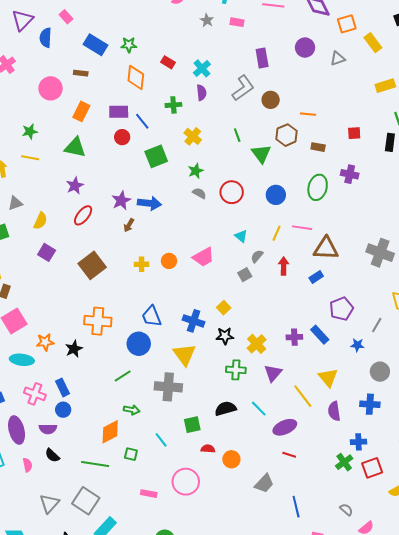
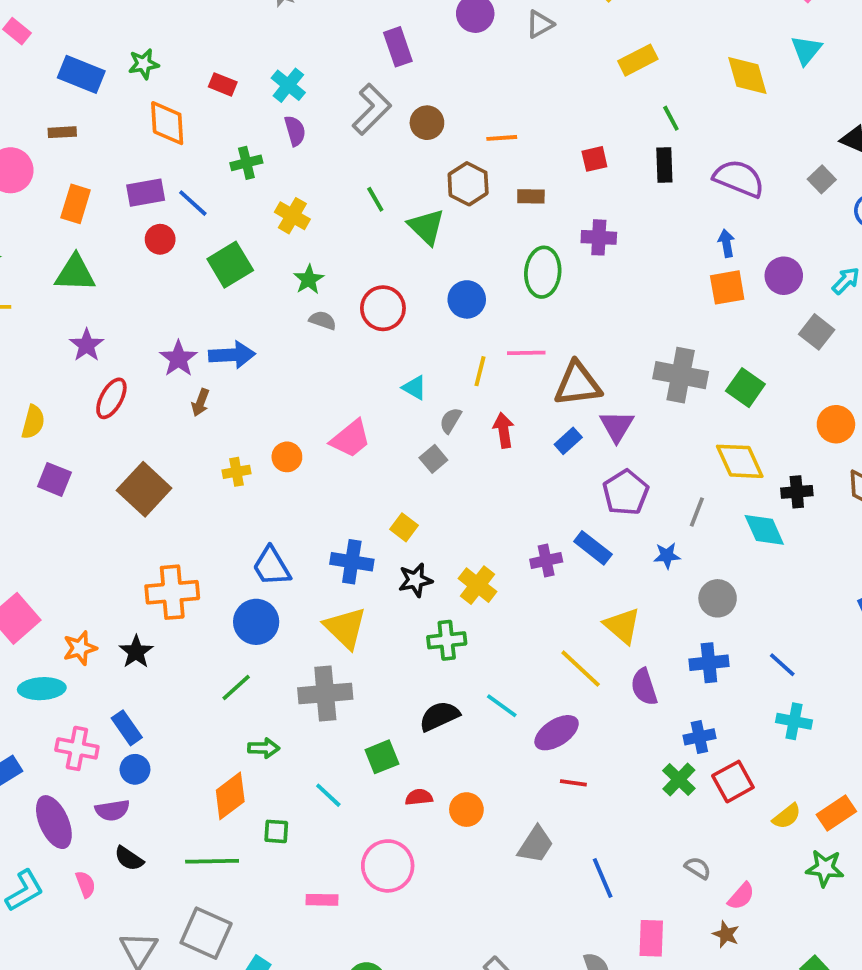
purple triangle: (273, 373) -> (617, 426), moved

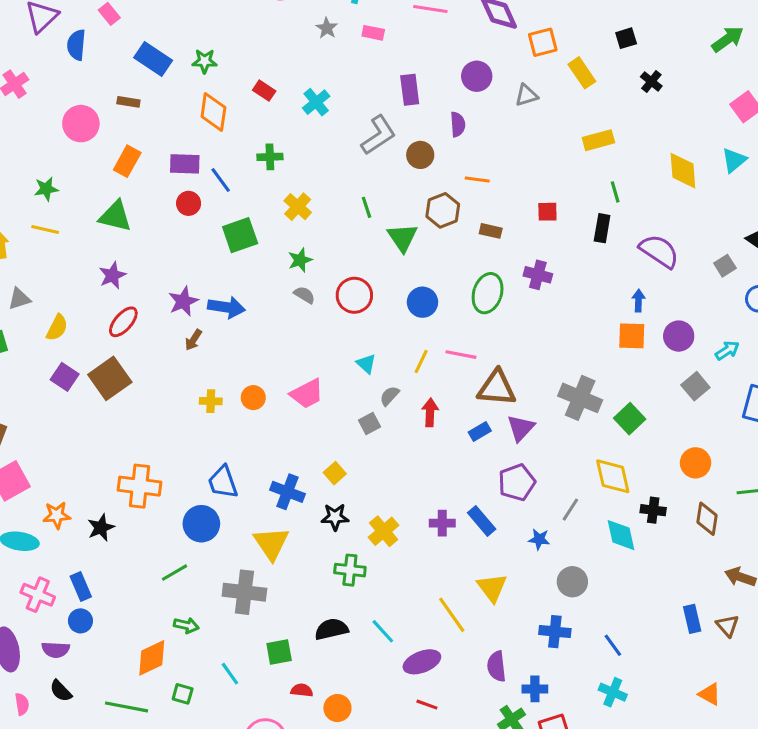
purple semicircle: (295, 131) -> (458, 124), moved
brown square: (144, 489) -> (110, 378), moved
purple semicircle: (644, 687) -> (497, 666), moved

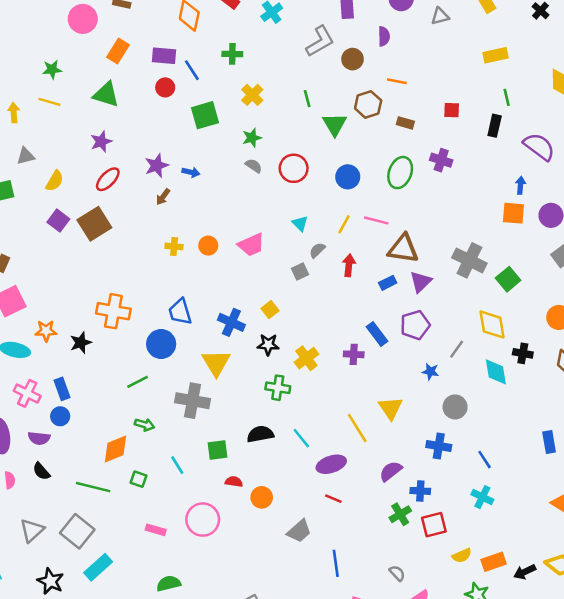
blue arrow: (226, 307) -> (191, 172), size x0.6
blue rectangle: (482, 521) -> (377, 334), moved
purple semicircle: (497, 666) -> (391, 471), turned 55

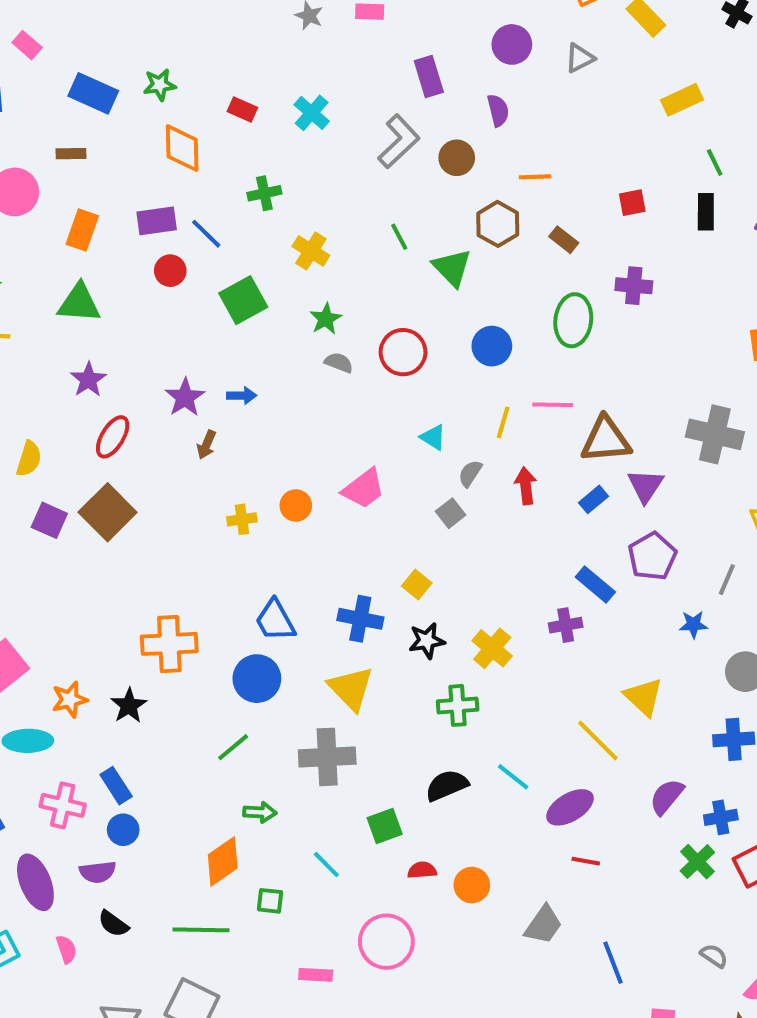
brown rectangle: (405, 123) -> (564, 240), turned 35

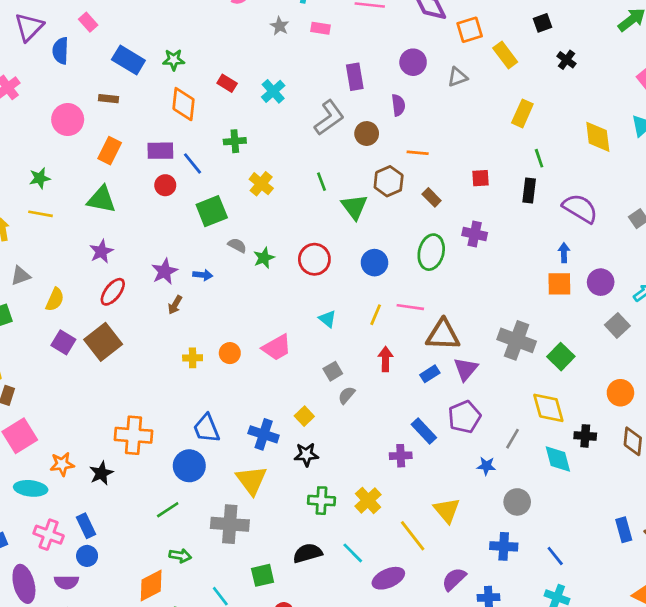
yellow rectangle: (682, 100) -> (522, 113), turned -48
green star: (326, 319) -> (264, 258), moved
gray semicircle: (339, 363) -> (237, 245), moved
gray semicircle: (470, 473) -> (347, 395), moved
yellow cross: (492, 648) -> (368, 500), moved

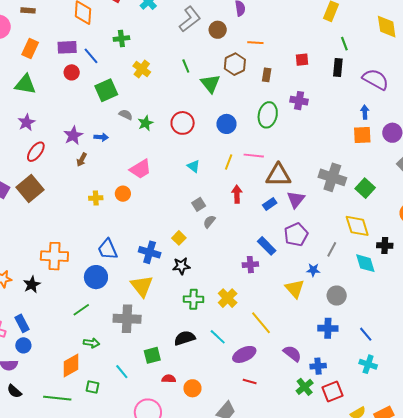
brown rectangle: (432, 197) -> (267, 75), turned 56
pink trapezoid: (277, 347) -> (140, 169), moved
yellow triangle: (447, 510) -> (295, 289), moved
purple semicircle: (454, 579) -> (292, 354), turned 84

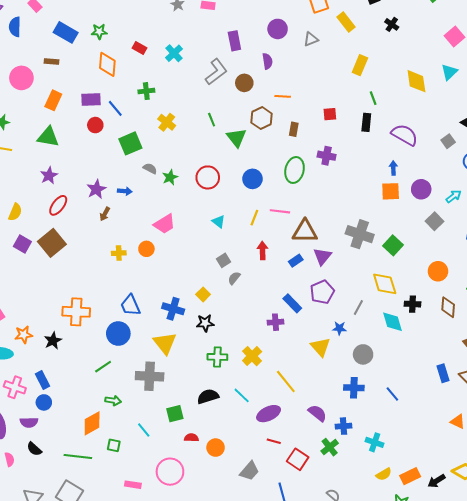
cyan cross: (368, 364) -> (375, 442), moved
red square: (332, 391) -> (298, 459), moved, turned -35

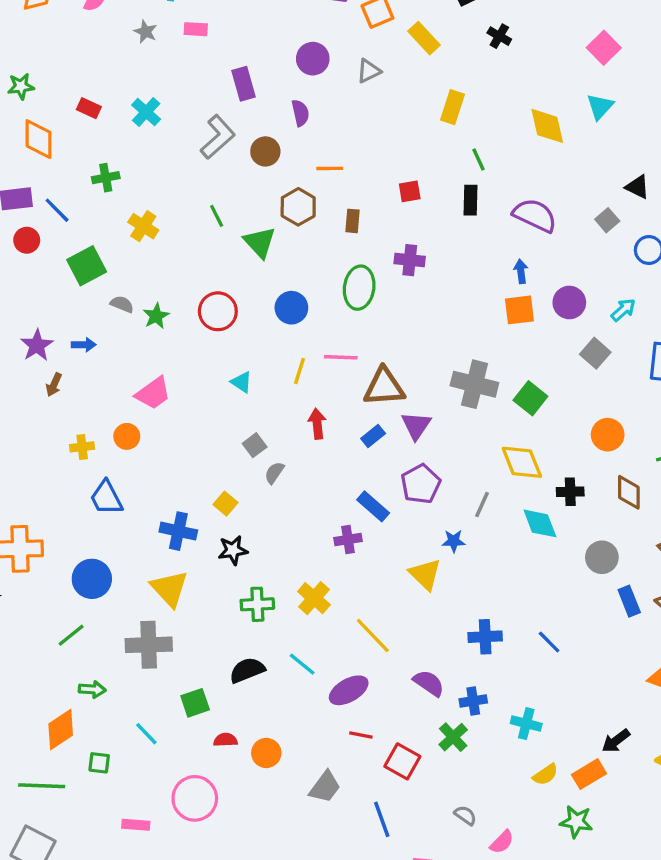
blue trapezoid: (130, 305) -> (106, 498), moved
gray circle: (363, 354) -> (602, 557), moved
black arrow: (436, 481) -> (616, 741), moved

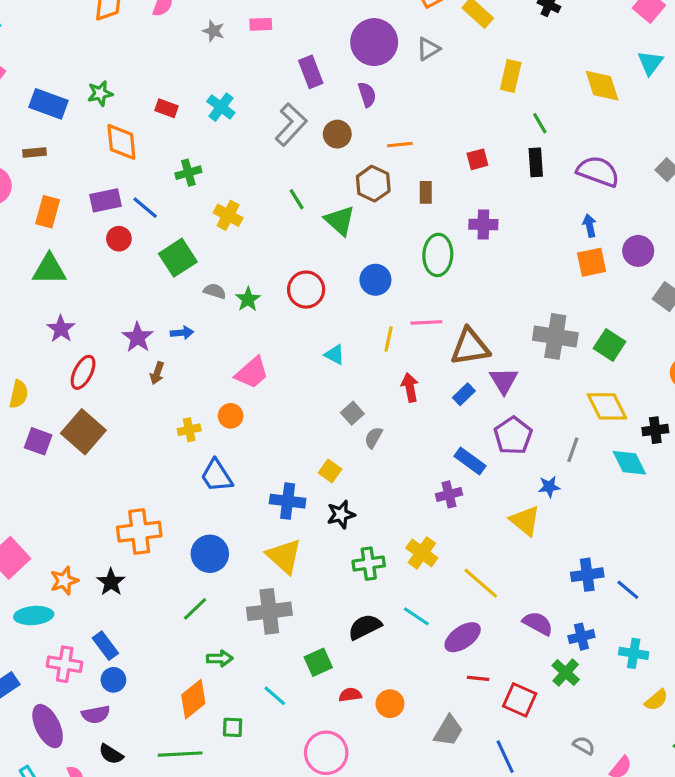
purple circle: (313, 59) -> (374, 42), size x1.5
blue line: (549, 642) -> (628, 590), moved

